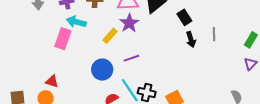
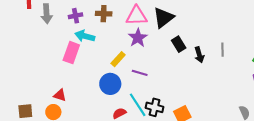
black rectangle: (184, 17) -> (179, 44), moved
yellow rectangle: (110, 36) -> (118, 59), moved
purple line: (131, 58) -> (140, 73), turned 35

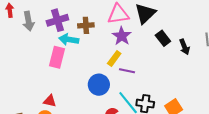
brown cross: (104, 14) -> (86, 25), moved
purple cross: (76, 16) -> (57, 20), size x1.5
yellow rectangle: (118, 59) -> (114, 59), moved

